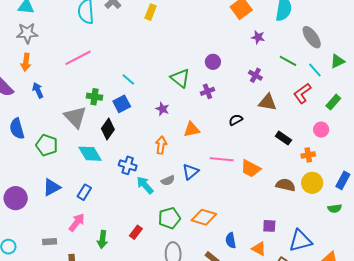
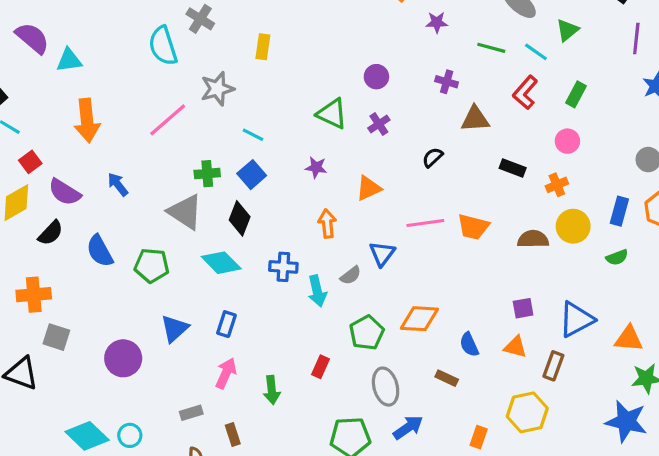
yellow rectangle: (151, 12) -> (263, 47), moved
gray star: (27, 33) -> (217, 89), moved
orange arrow: (26, 62) -> (87, 120), moved, size x1.5
cyan arrow: (145, 185) -> (317, 291), turned -138

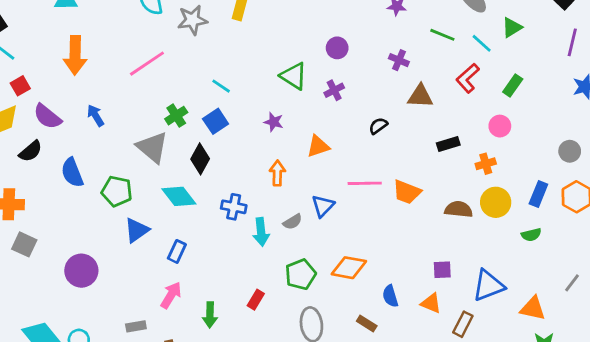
gray star: (217, 89) -> (192, 20), moved
black rectangle: (513, 168) -> (448, 144), turned -45
green cross: (207, 174) -> (176, 116), turned -35
blue triangle: (175, 329) -> (137, 230), moved

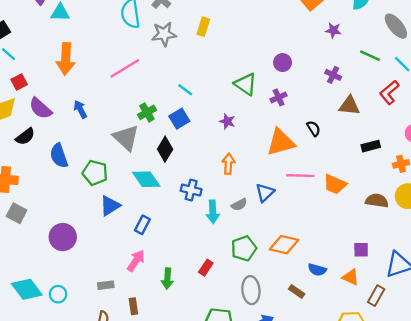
black semicircle: (378, 126) -> (314, 128), turned 91
orange triangle: (318, 146) -> (281, 142), moved, size x1.5
blue semicircle: (390, 296) -> (317, 270), turned -60

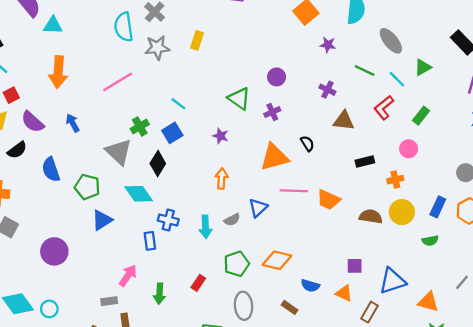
blue cross: (191, 190) -> (168, 220), moved
blue rectangle: (142, 225) -> (150, 241), moved, turned -36
gray rectangle: (106, 285) -> (109, 301), moved

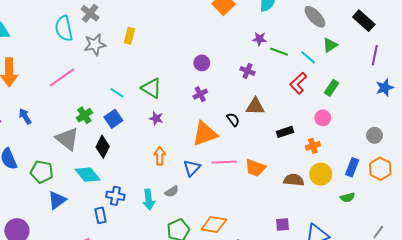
gray ellipse: (391, 41) -> (315, 17), moved
purple star: (328, 45) -> (259, 39), moved
green triangle: (239, 99) -> (151, 88), moved
brown triangle: (344, 121) -> (255, 106), moved
blue triangle: (258, 208) -> (192, 168), moved

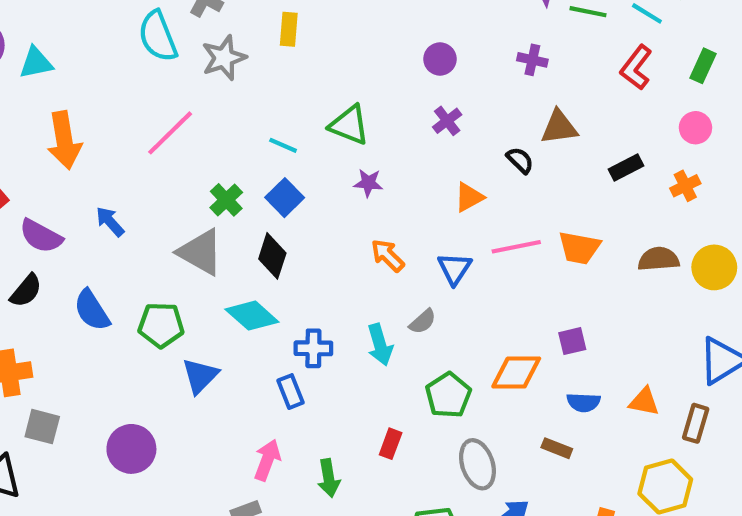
orange triangle: (205, 134) -> (469, 197), size x0.6
orange arrow: (160, 156) -> (388, 256), turned -36
yellow circle: (321, 174) -> (714, 267), moved
purple square: (283, 224) -> (572, 341), moved

